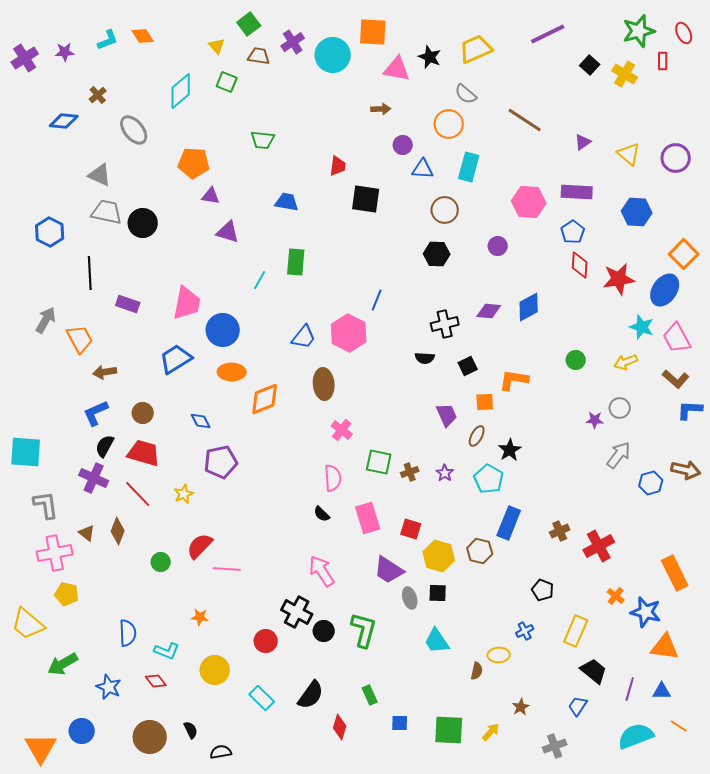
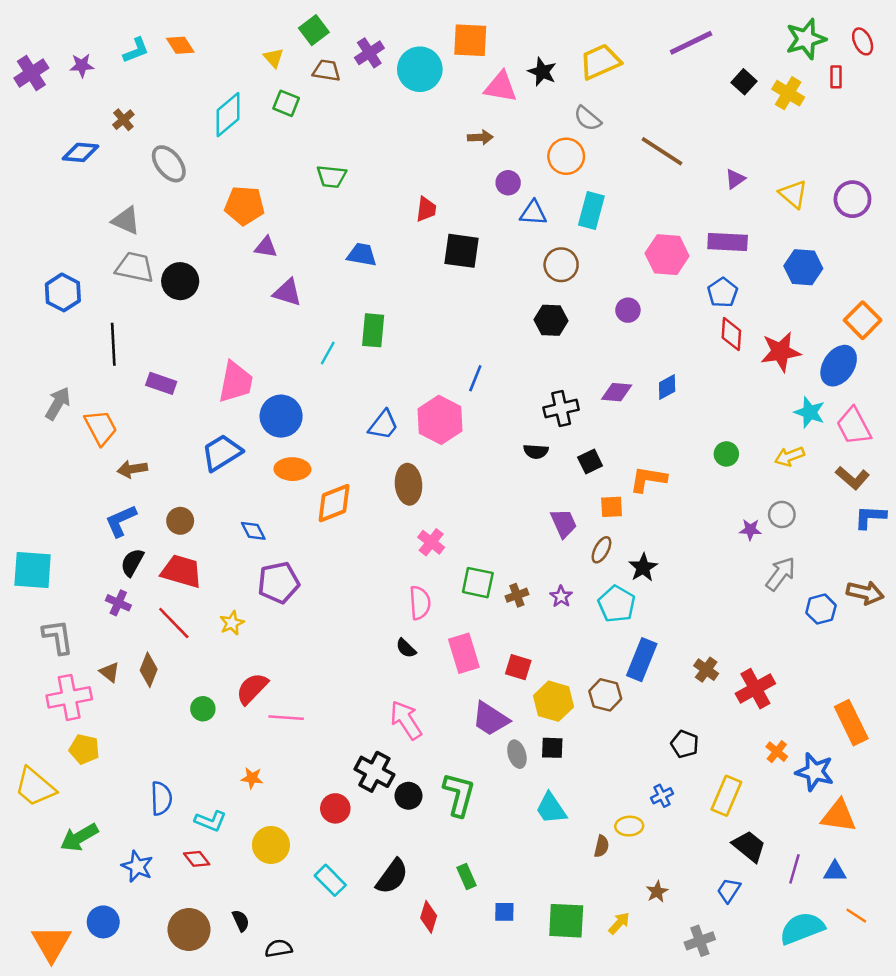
blue diamond: (529, 307) -> (667, 387), size x0.7
purple cross: (94, 478) -> (118, 603), size x0.7
brown cross: (560, 531) -> (706, 670), turned -30

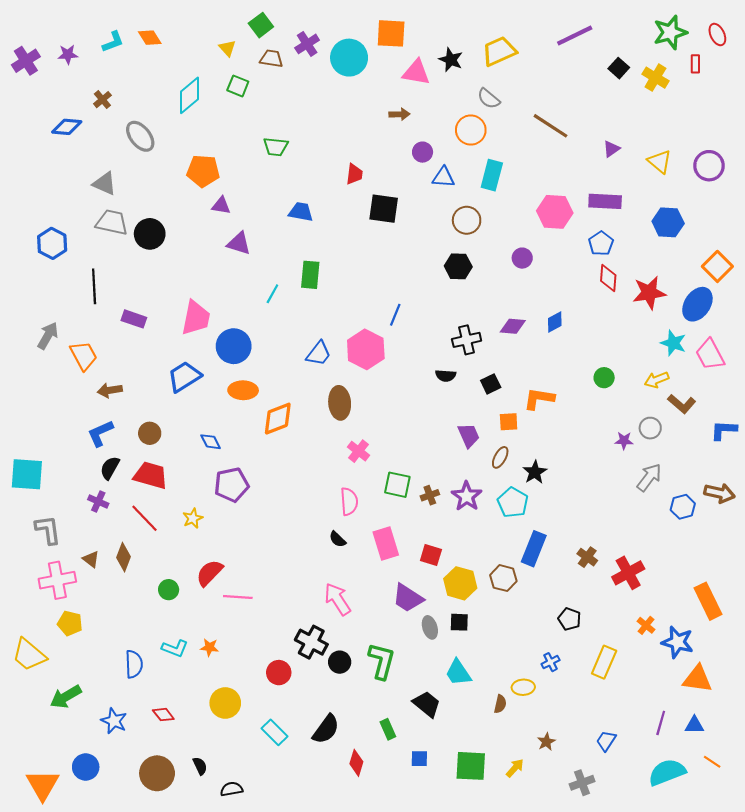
brown L-shape: (852, 478) -> (682, 404), moved
purple star: (561, 596) -> (467, 496), size x1.6
cyan L-shape: (210, 821) -> (175, 648), moved
black trapezoid: (749, 846) -> (427, 704), moved

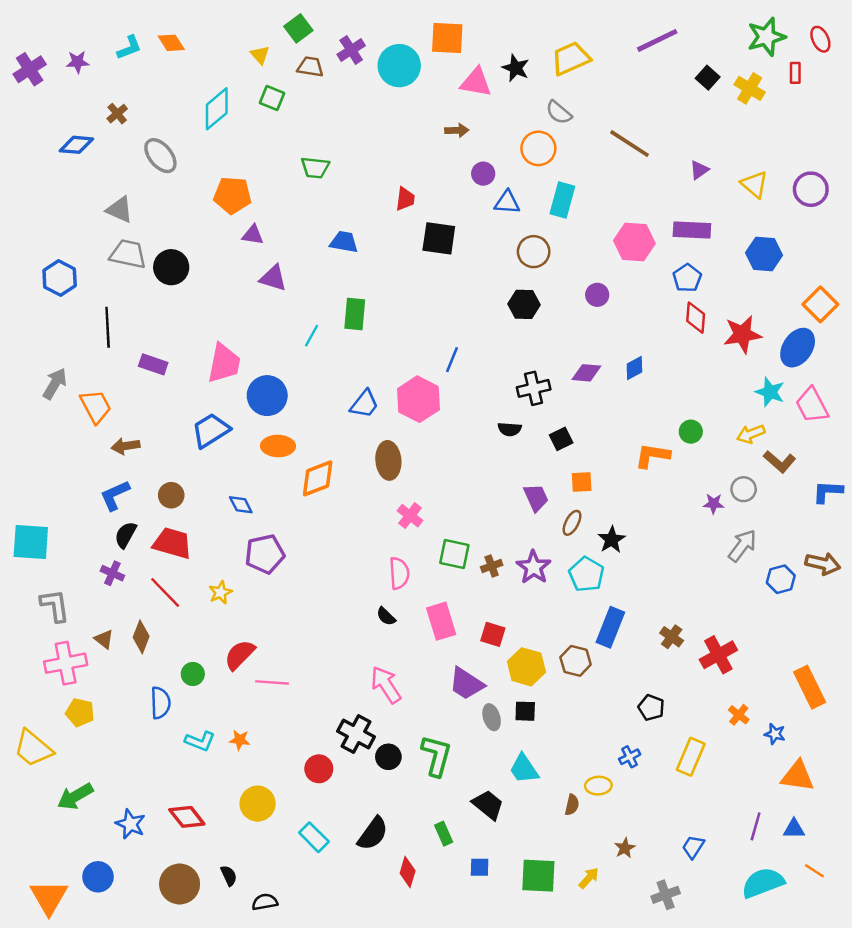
orange L-shape: (539, 399) -> (652, 456), moved
blue star: (678, 642) -> (775, 734), size x0.6
blue semicircle: (134, 664) -> (160, 703), moved
red diamond: (163, 715) -> (187, 817), size x1.4

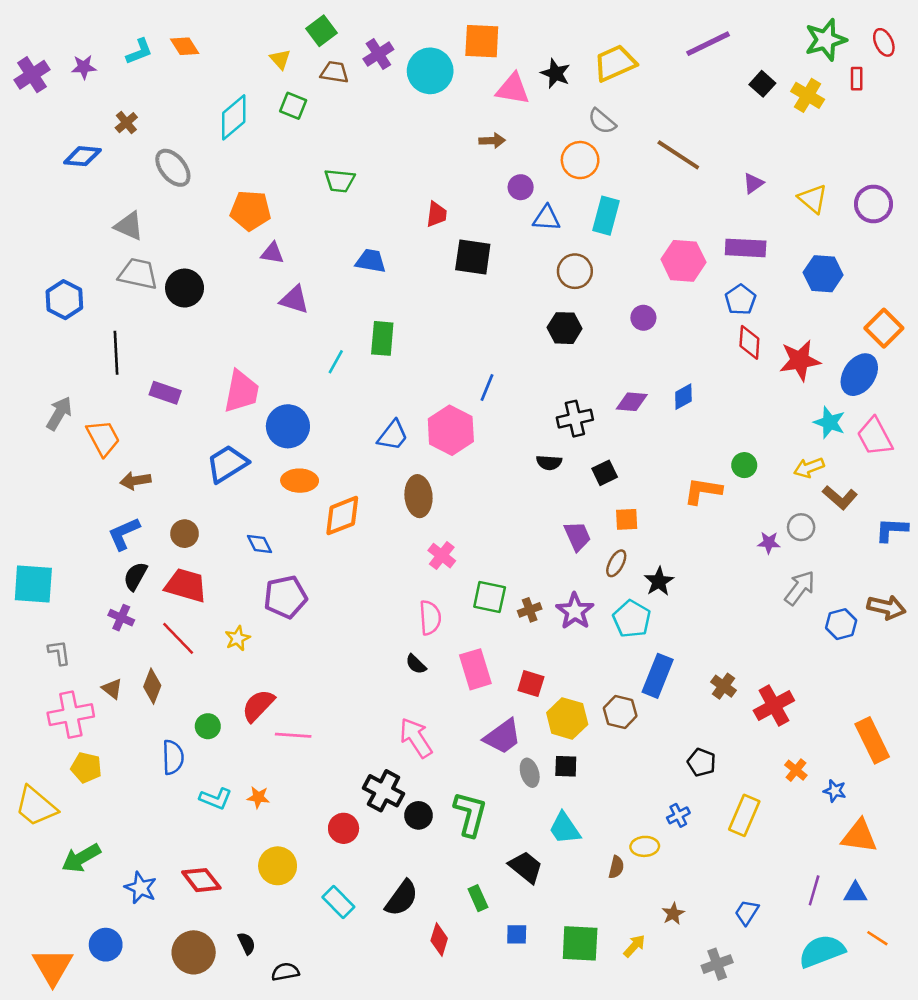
gray L-shape: (55, 606) -> (59, 653), size x0.7
purple trapezoid: (466, 684) -> (503, 737), turned -69

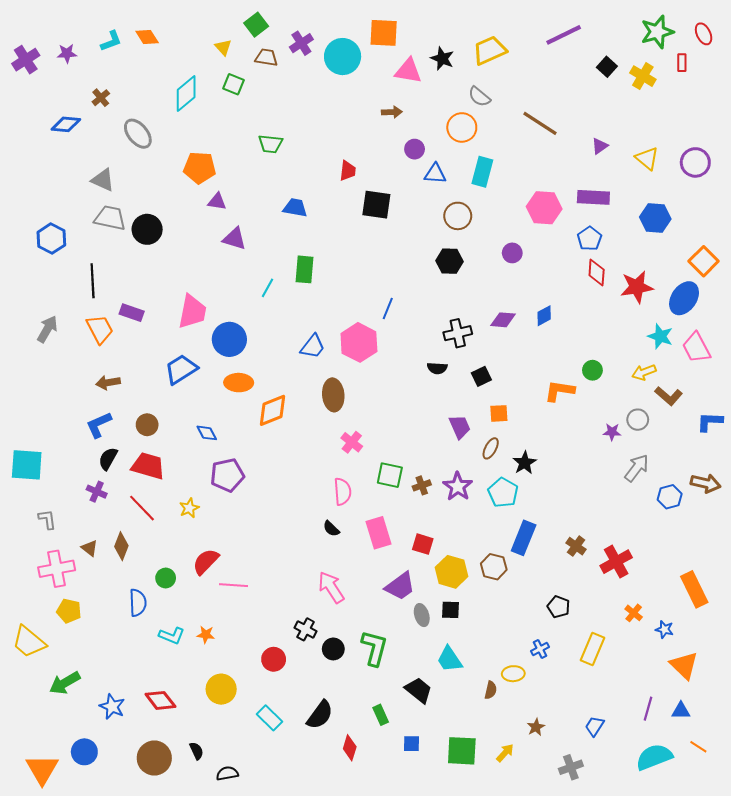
orange trapezoid: (103, 438) -> (100, 329), moved
black cross: (384, 791) -> (305, 629), size x0.7
orange triangle: (859, 836) -> (684, 665), turned 36

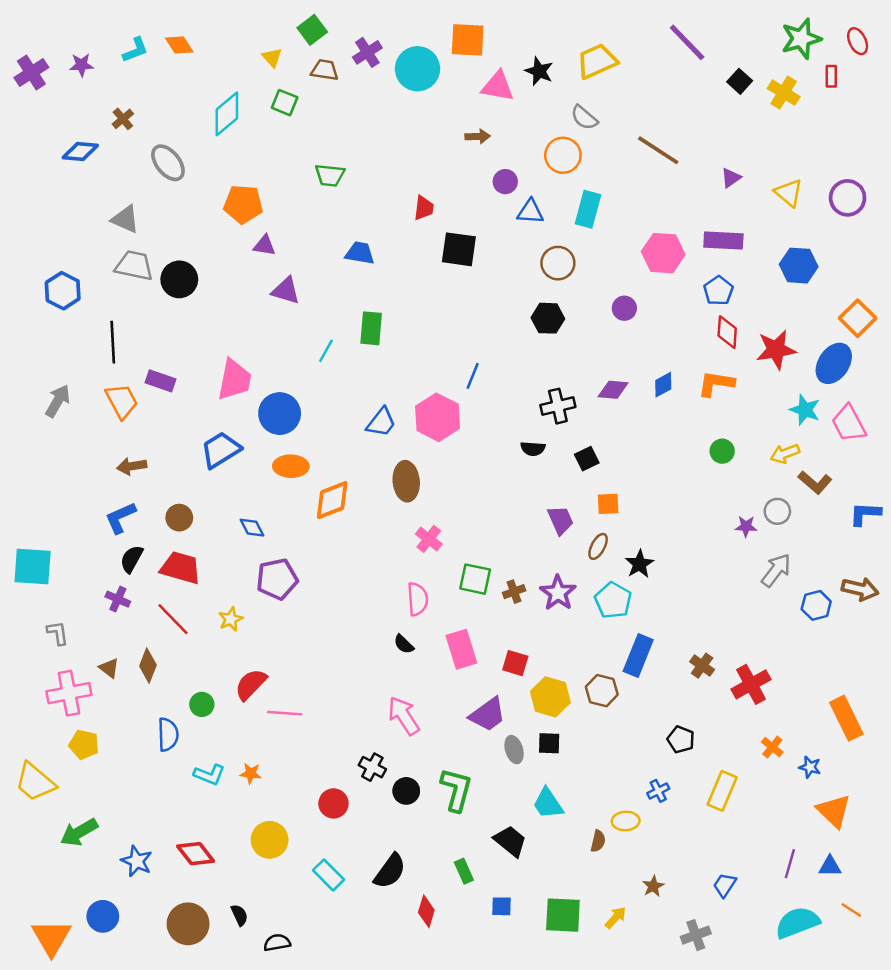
purple line: (564, 35) -> (687, 42), turned 72
orange L-shape: (560, 391) -> (716, 383), moved

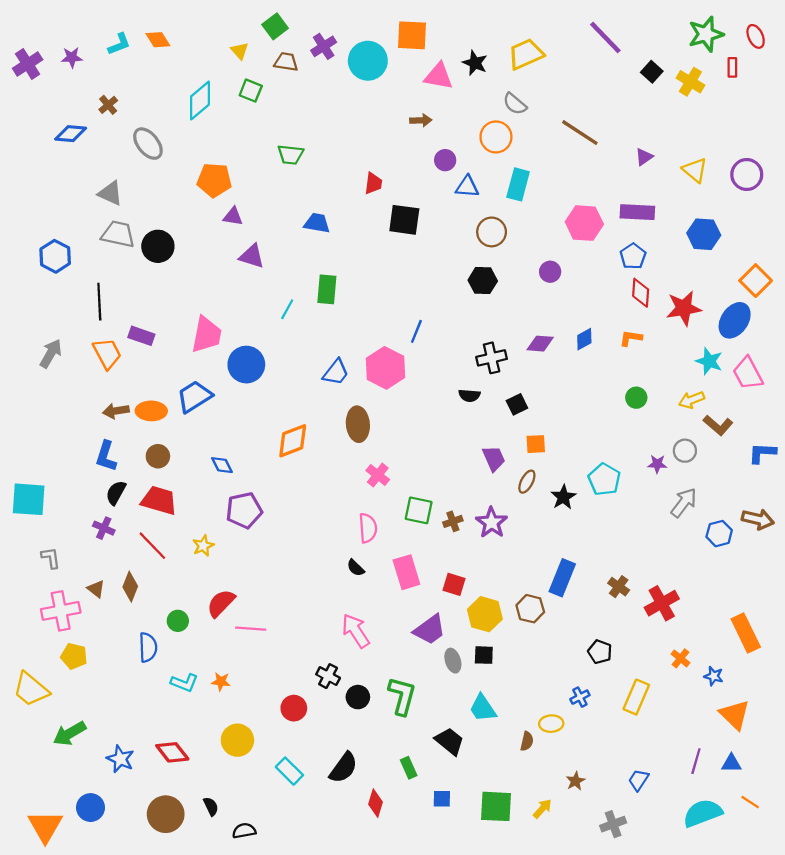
orange L-shape: (716, 383) -> (631, 338), size x0.7
orange ellipse: (291, 466) -> (151, 411), moved
blue L-shape: (120, 518) -> (106, 456), turned -48
cyan pentagon: (613, 600) -> (604, 479), moved

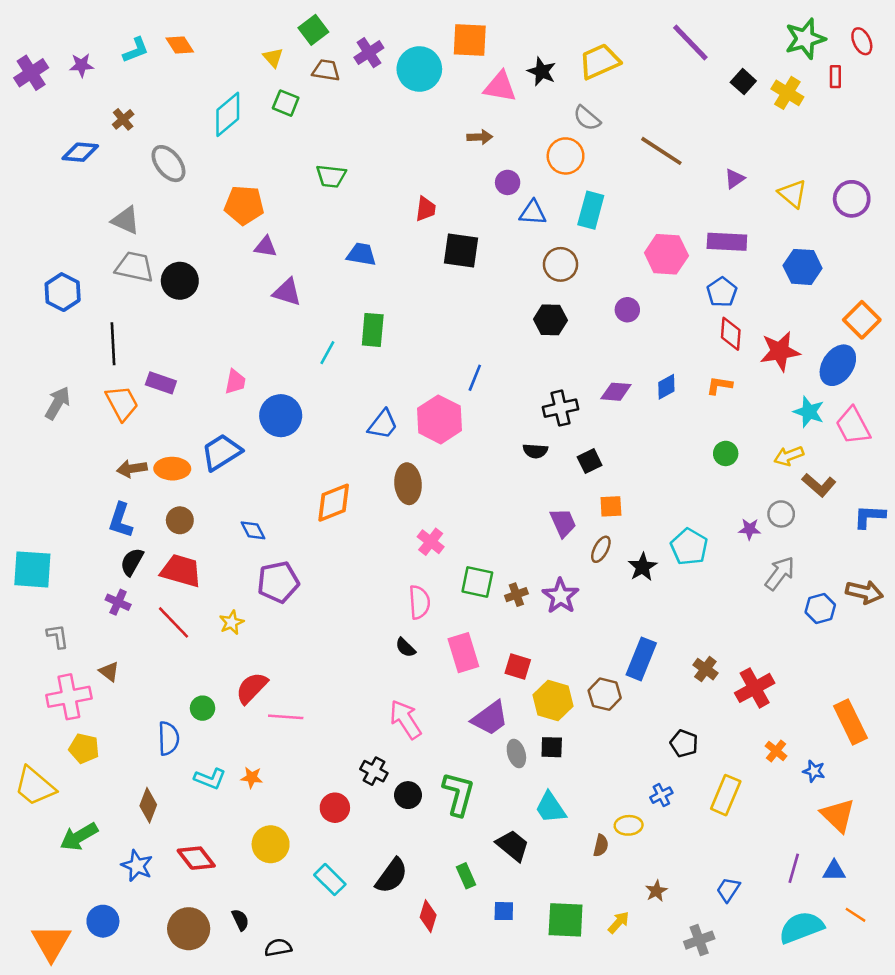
pink trapezoid: (207, 335) -> (235, 382), size x0.6
brown diamond: (130, 587) -> (148, 805), moved

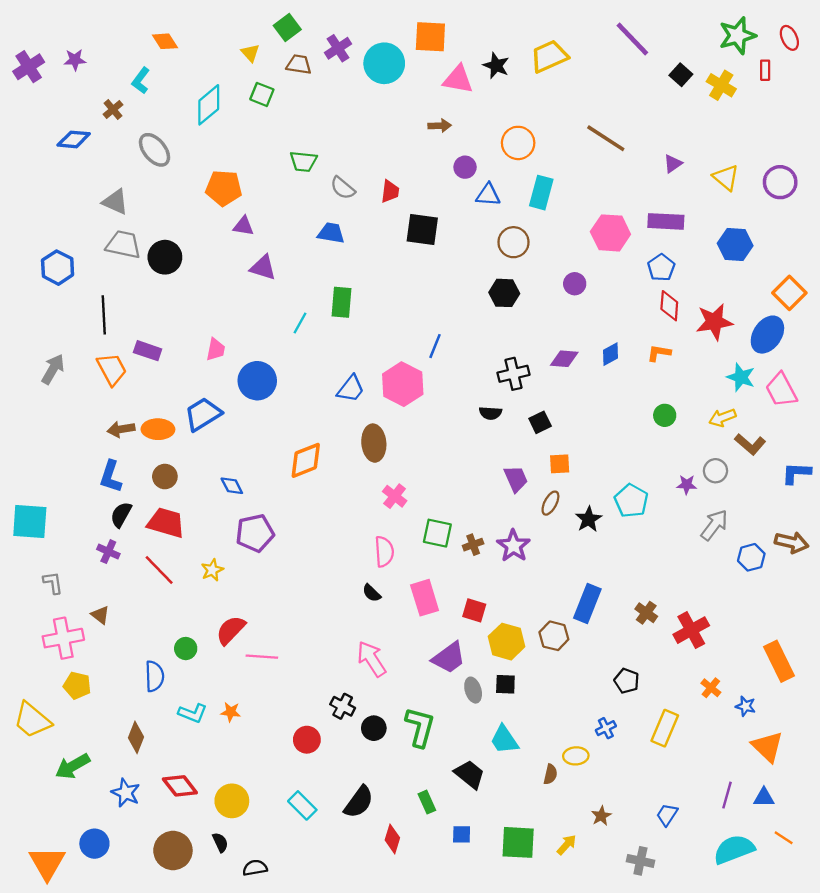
cyan L-shape: (136, 50) -> (141, 81), moved, turned 148
gray semicircle: (587, 118) -> (343, 188), moved
yellow circle: (271, 844) -> (232, 801), moved
gray cross: (699, 940) -> (640, 861), turned 32

